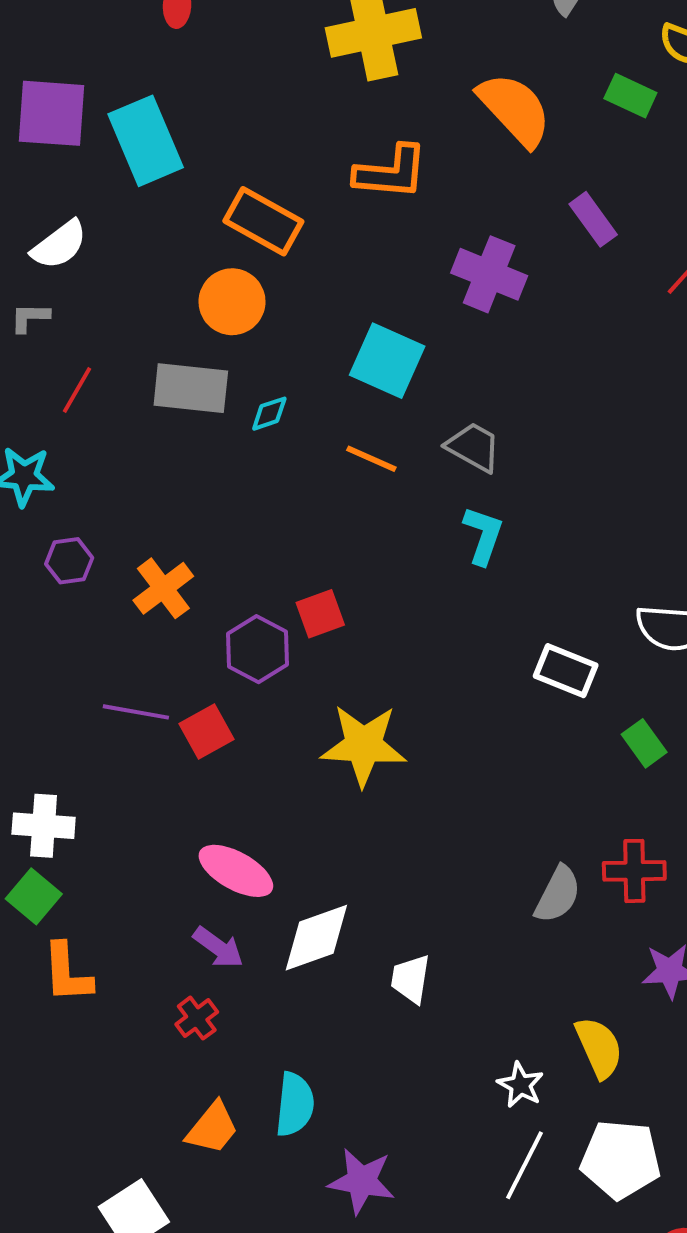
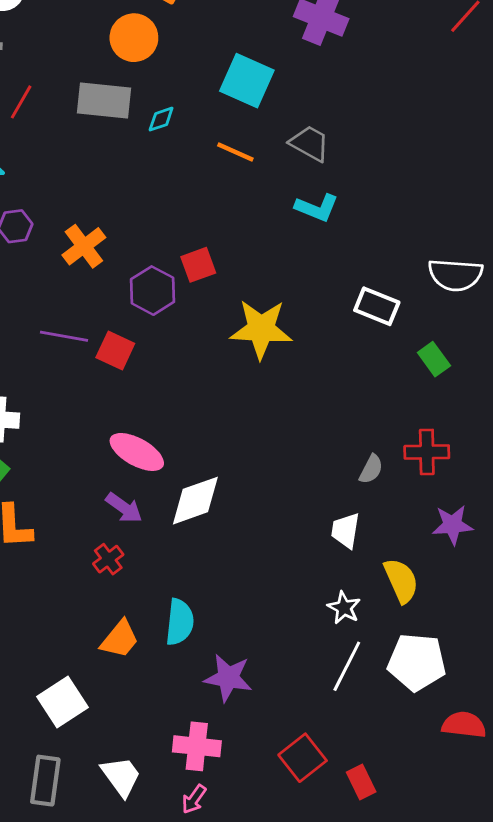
cyan L-shape: (483, 535) -> (317, 208), turned 93
red square: (206, 732) -> (115, 351), turned -36
yellow star: (363, 745) -> (261, 329), moved
gray semicircle: (558, 894) -> (371, 469), size x0.7
white trapezoid: (411, 979) -> (345, 531), moved

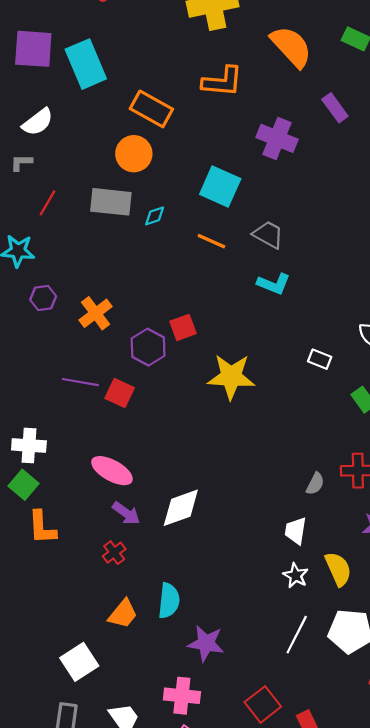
white rectangle: (377, 306) -> (320, 359), size x0.7
pink ellipse: (137, 452) -> (112, 471), moved
white star: (344, 608) -> (296, 576), moved

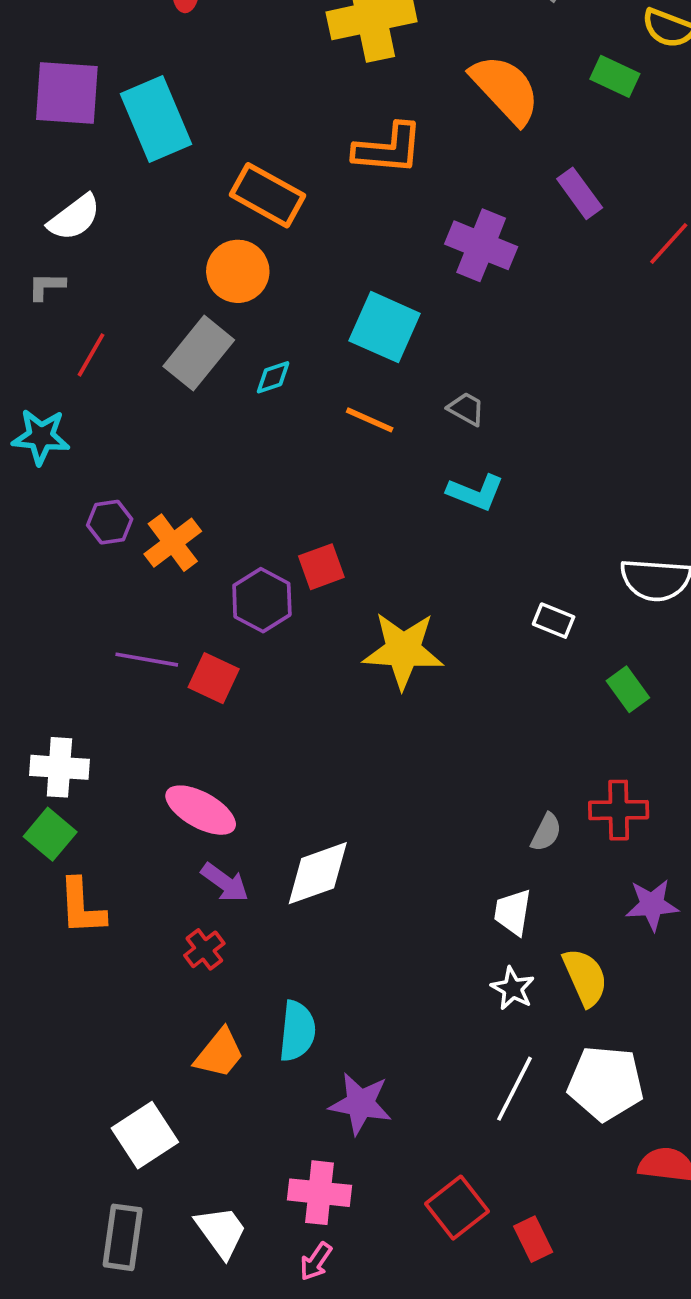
gray rectangle: (111, 202) -> (199, 353), turned -57
gray trapezoid: (268, 235) -> (466, 409), size x0.7
purple hexagon: (43, 298) -> (110, 522), moved

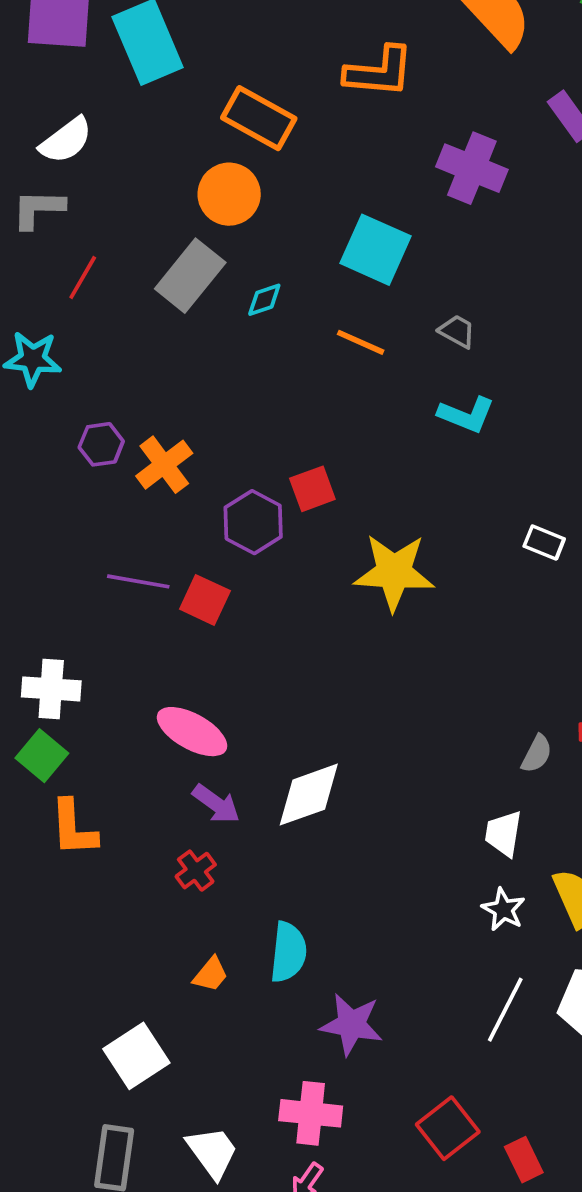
gray L-shape: (46, 286) -> (38, 209), size x1.4
orange trapezoid: (219, 1053) -> (211, 974), size x0.7

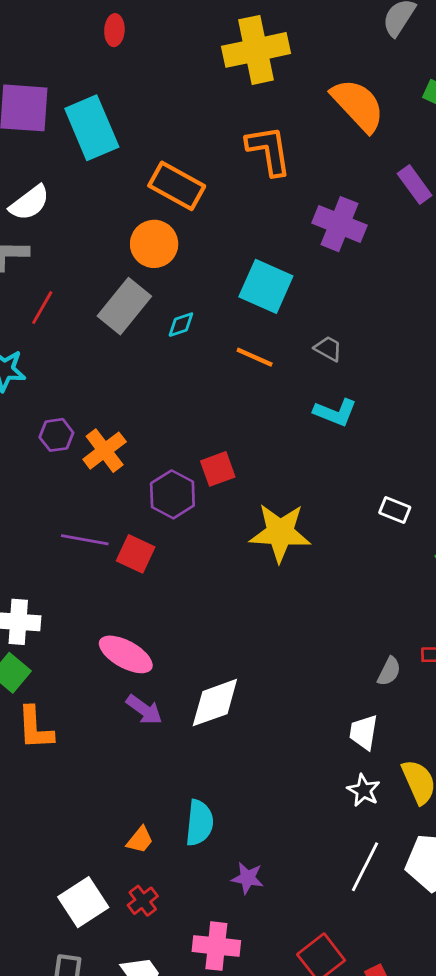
orange L-shape: (379, 72) -> (269, 150), turned -104
red cross: (196, 871) -> (143, 901), moved
purple star: (351, 1024) -> (248, 878), size x0.7

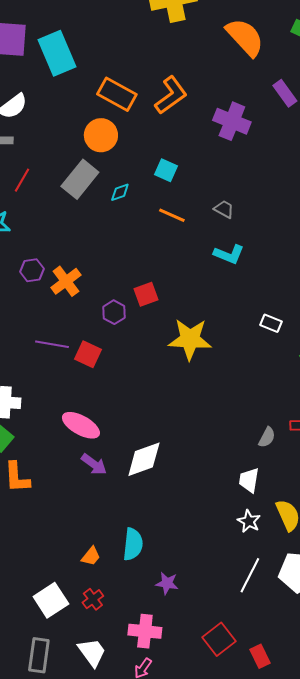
orange L-shape: (269, 150) -> (171, 95), moved, turned 63
cyan square: (266, 286) -> (166, 170), moved, size x0.6
purple hexagon: (172, 494) -> (114, 312), size x0.7

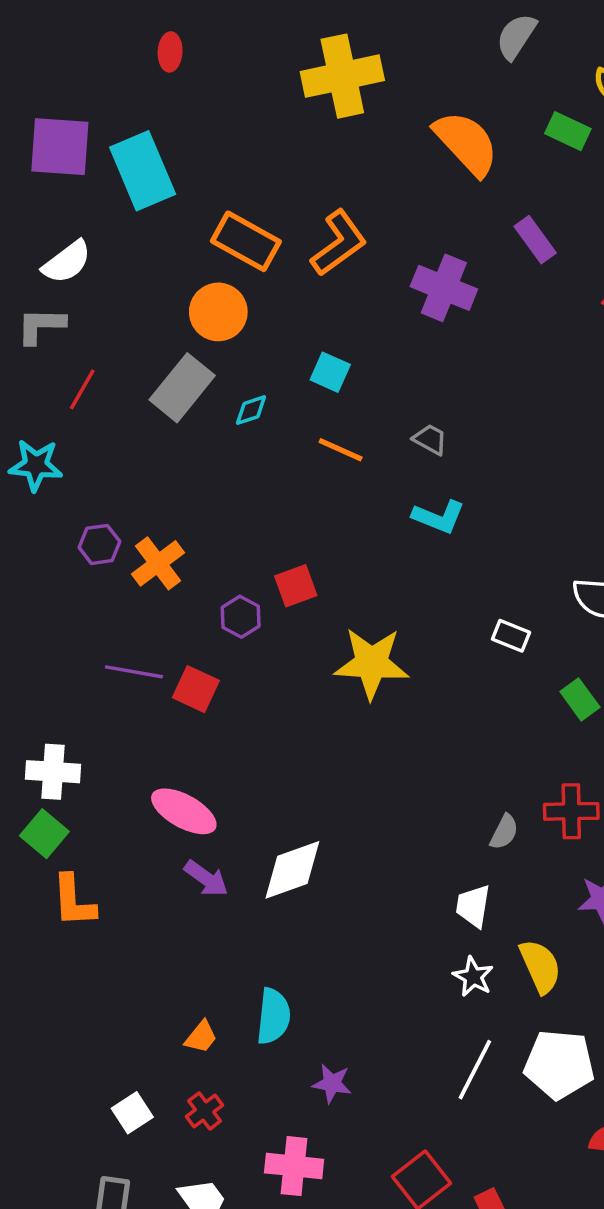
white square: (51, 600) -> (132, 1113), size x0.7

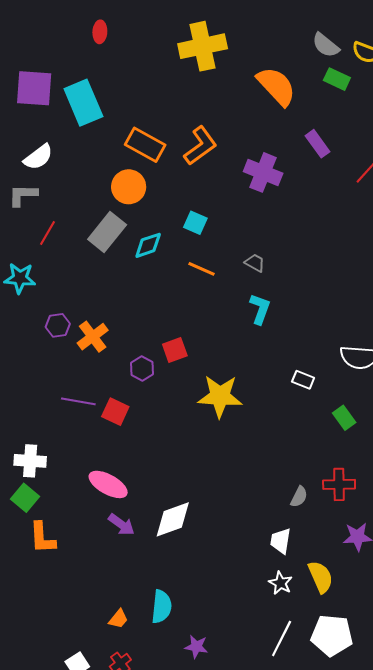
gray semicircle: (516, 36) -> (326, 45), moved, turned -84
cyan diamond: (251, 410) -> (148, 245), size x1.4
cyan L-shape: (439, 517) -> (260, 309), turned -92

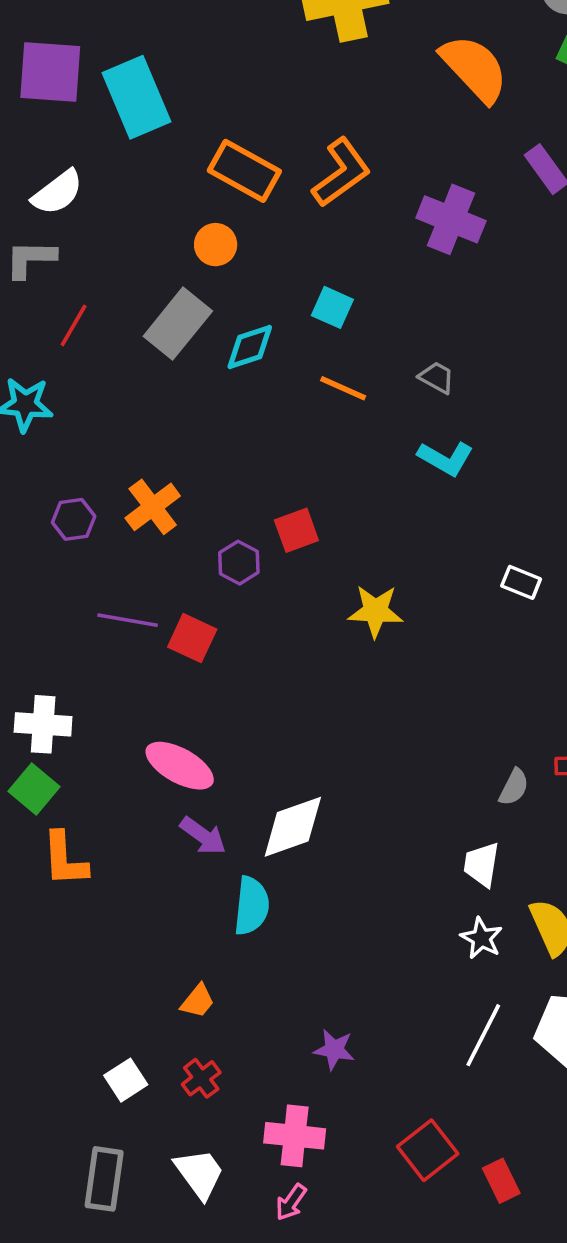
orange circle: (129, 187) -> (216, 245), size x0.7
cyan L-shape: (260, 309) -> (446, 458), turned 100
purple hexagon: (58, 325) -> (74, 519), moved
yellow star: (220, 396) -> (376, 611), size x0.7
cyan semicircle: (161, 607) -> (252, 906), moved

